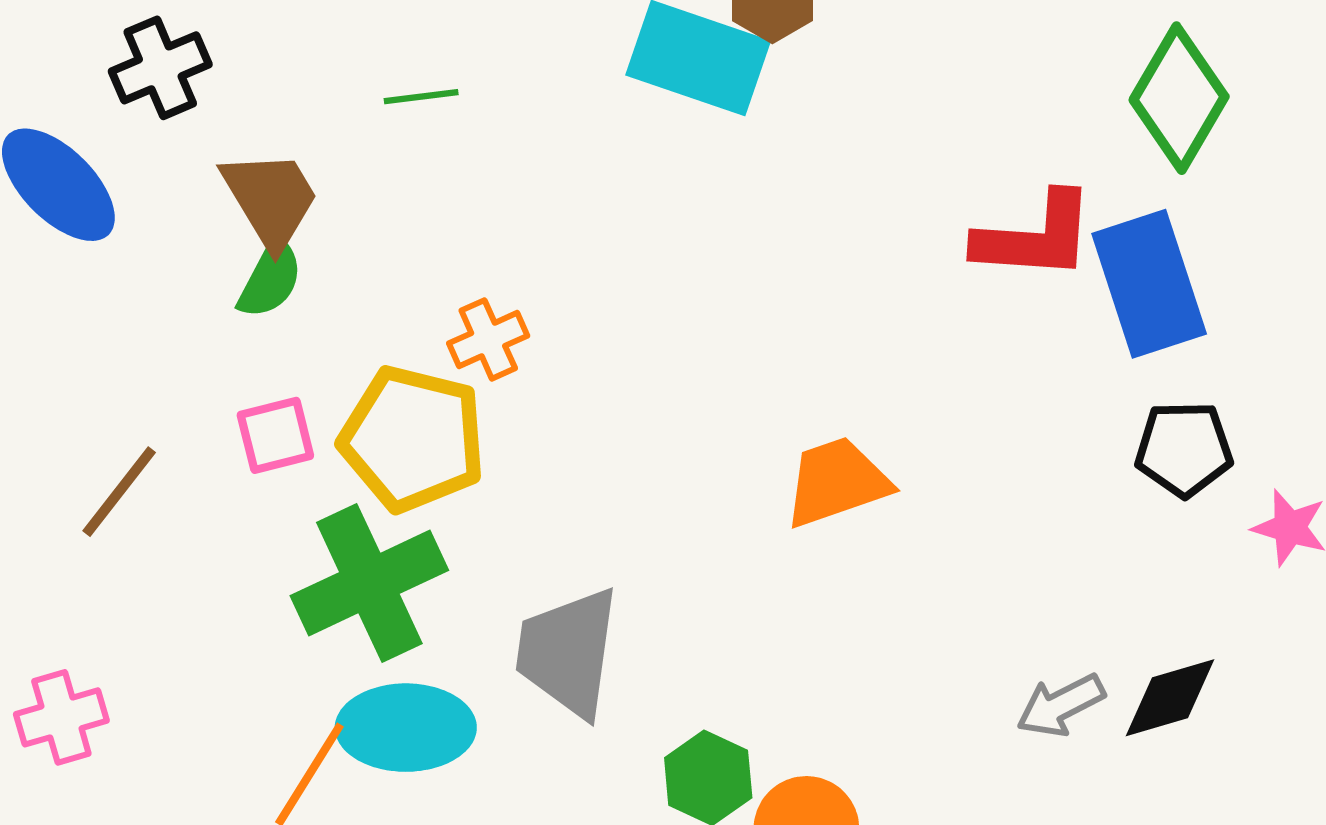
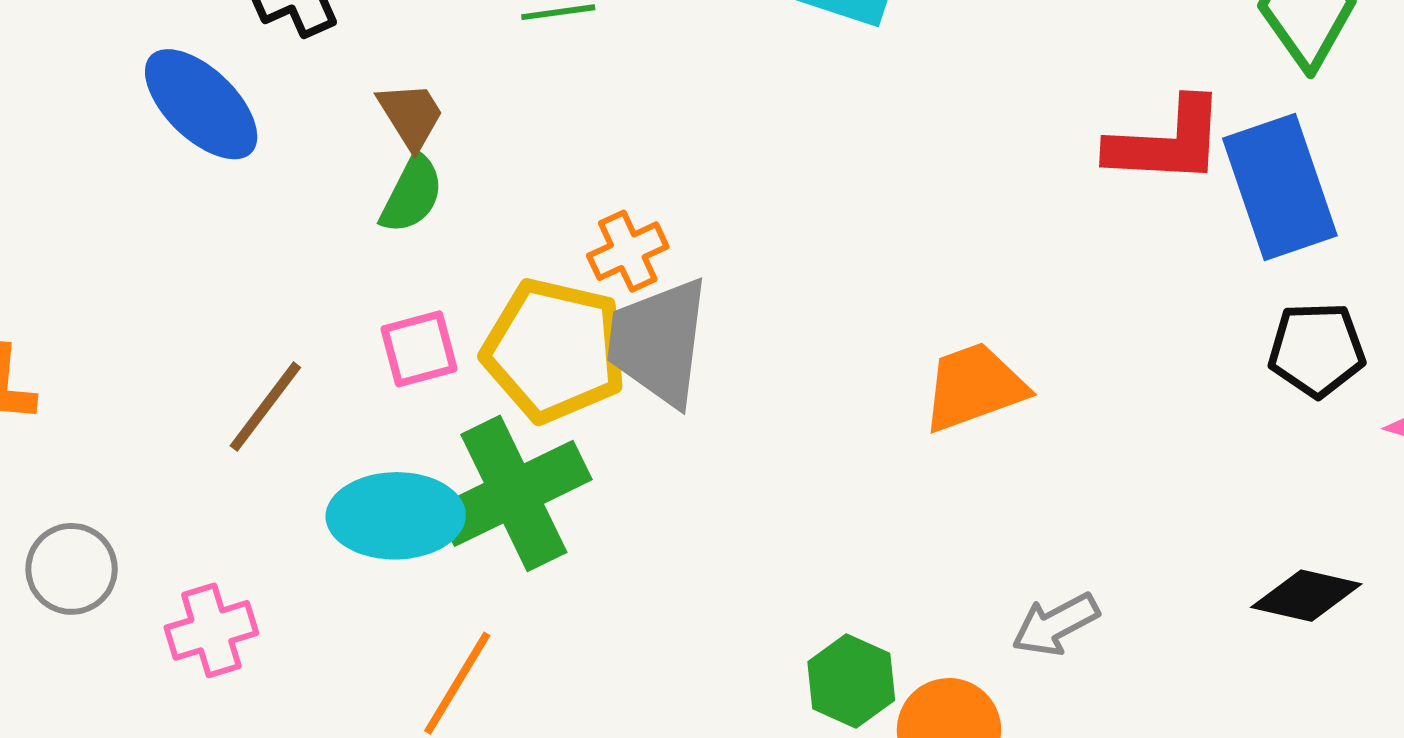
brown trapezoid: (271, 199) -> (411, 116), size x0.7
gray trapezoid: (568, 652) -> (659, 342), moved
black diamond: (1170, 698) -> (1306, 596), turned 30
gray arrow: (1061, 705) -> (1056, 624), moved
cyan ellipse: (406, 728) -> (396, 516), moved

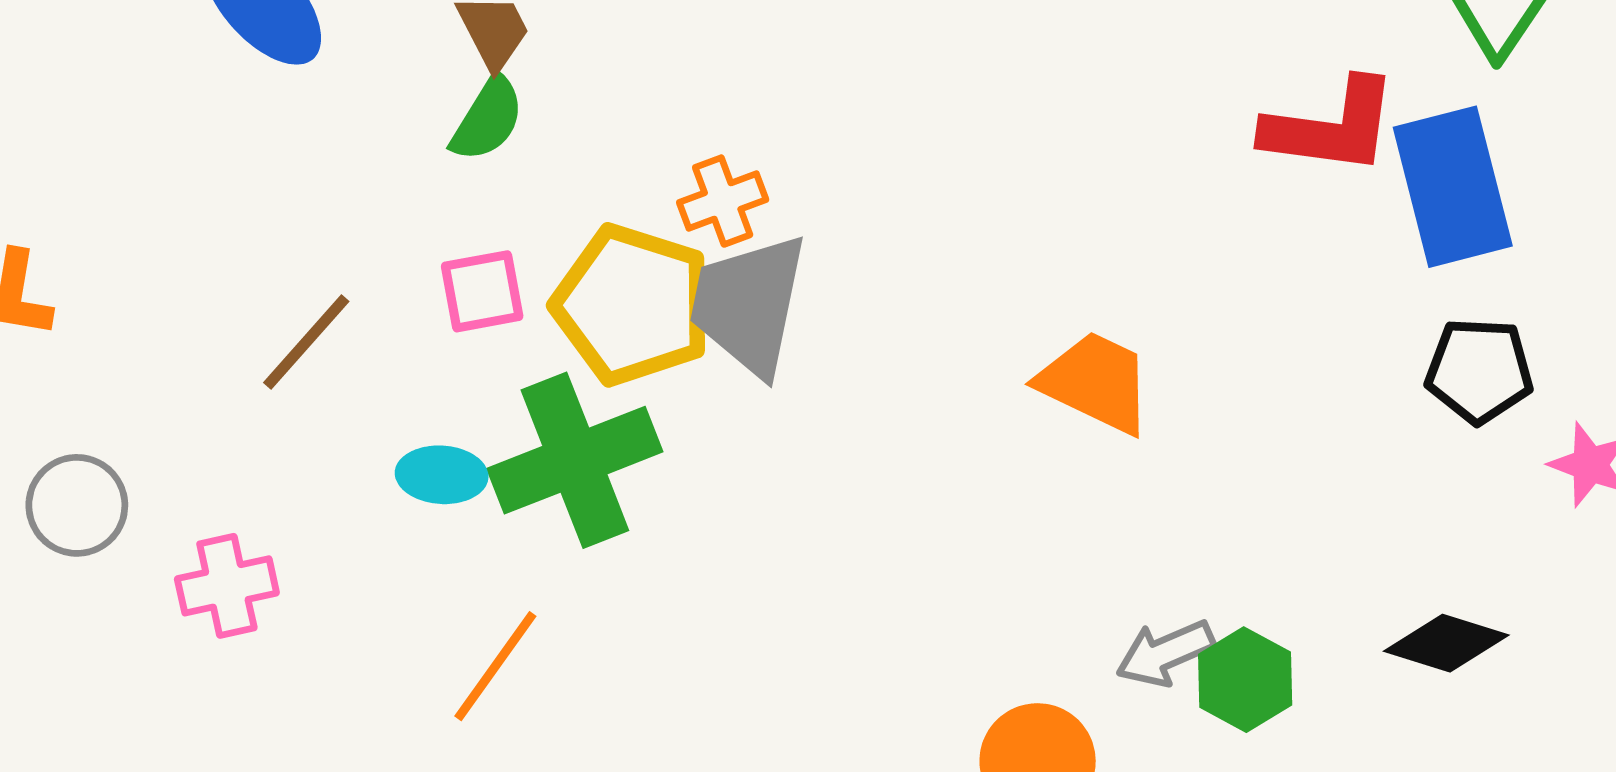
orange trapezoid: (974, 387) -> (1095, 382), turned 41
cyan ellipse: (396, 516) -> (442, 475), size x0.6
green hexagon: (851, 681) -> (1245, 680), moved

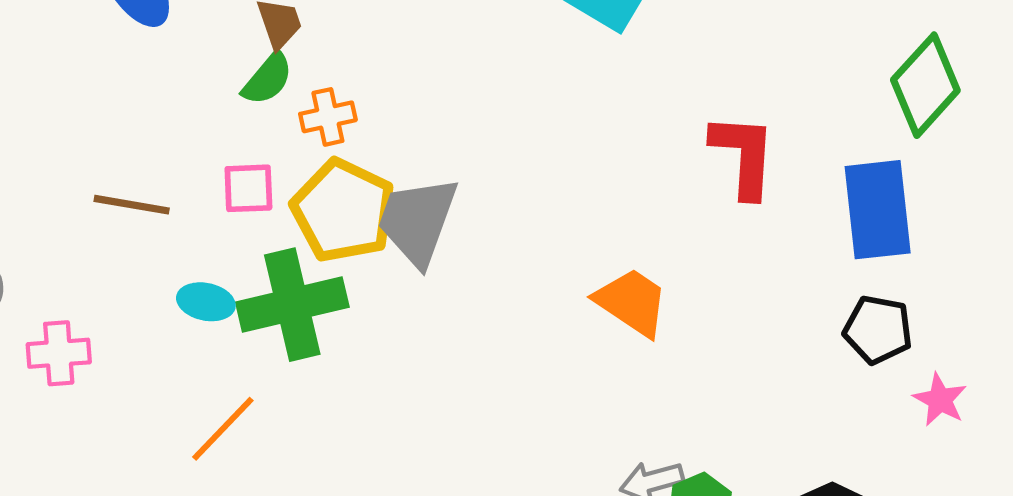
red L-shape: (1331, 127) -> (743, 155), moved, turned -102
orange cross: (723, 201) -> (328, 117), moved
brown line: (306, 342) -> (132, 205), turned 50

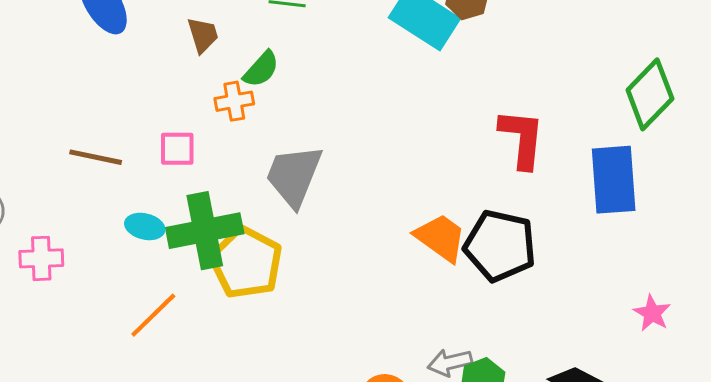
green semicircle: (268, 79) -> (261, 69), moved
yellow pentagon: (343, 211) -> (246, 263), moved
black pentagon: (878, 330) -> (500, 246), moved, size x1.5

